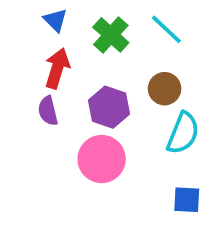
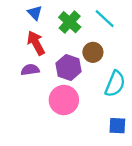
red arrow: (57, 68) -> (36, 43), turned -45
brown circle: (165, 89) -> (93, 52), moved
purple semicircle: (48, 111) -> (30, 70), turned 96

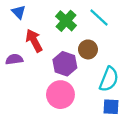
blue triangle: (35, 13) -> (19, 12), moved
purple semicircle: (30, 70) -> (14, 59), moved
blue square: (117, 126) -> (111, 107), moved

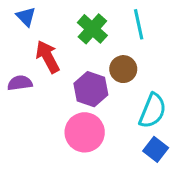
cyan line: (99, 18) -> (139, 24), turned 35
blue square: (111, 107) -> (156, 149), turned 35

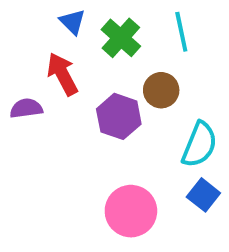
blue triangle: (26, 17) -> (73, 22), moved
pink circle: (85, 132) -> (131, 211), moved

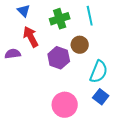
blue triangle: (73, 22) -> (24, 11), moved
green cross: (121, 38) -> (60, 19), turned 30

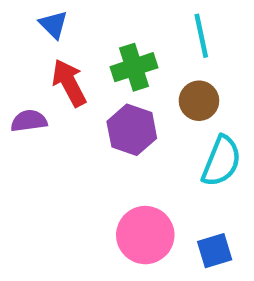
green cross: (60, 19) -> (134, 67), moved
brown circle: (80, 45) -> (199, 101), moved
blue square: (101, 97) -> (215, 251), moved, turned 35

